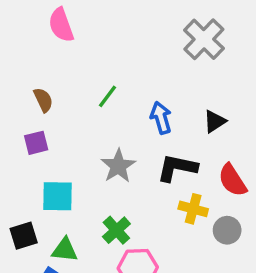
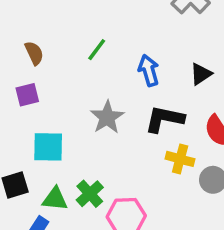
green cross: (116, 230) -> (90, 194), moved

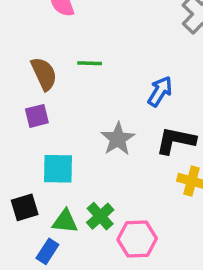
green line: (97, 50) -> (90, 63), moved, turned 55
brown semicircle: (34, 53) -> (44, 74), size x1.4
blue arrow: (149, 70) -> (160, 91), turned 48

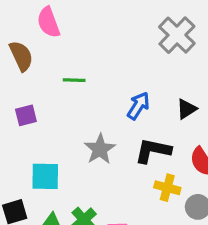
brown semicircle: (44, 74) -> (21, 56), moved
purple square: (37, 116) -> (26, 115), moved

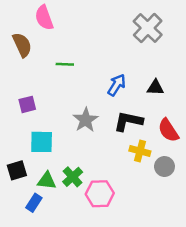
black triangle: (187, 109) -> (155, 88), turned 36
purple square: (26, 115) -> (27, 104), moved

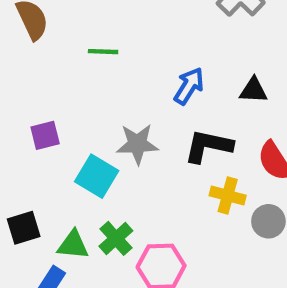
purple square: (27, 104) -> (45, 135), moved
gray star: (86, 120) -> (137, 144), turned 30
cyan square: (42, 142) -> (97, 176), moved, turned 30

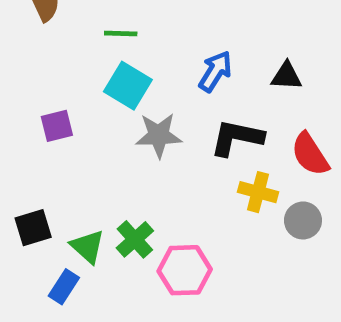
cyan square: (97, 176) -> (128, 86), moved
green triangle: (73, 245) -> (88, 247), turned 36

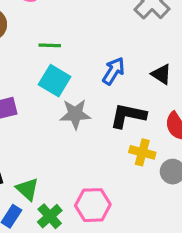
black triangle: (286, 76) -> (161, 74), turned 30
green cross: (135, 239) -> (50, 216), moved

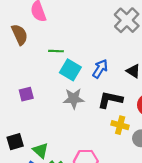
cyan square: (55, 81) -> (70, 70), moved

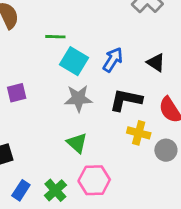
green triangle: (41, 150) -> (77, 143), moved

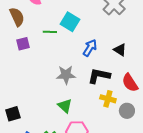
cyan square: (74, 61) -> (70, 22), moved
purple square: (17, 93) -> (23, 44), moved

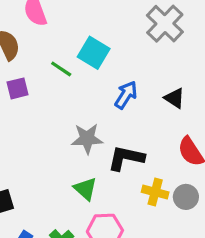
green line: (50, 32) -> (61, 69), turned 32
black L-shape: (99, 76) -> (126, 158), moved
yellow cross: (108, 99) -> (155, 192), moved

